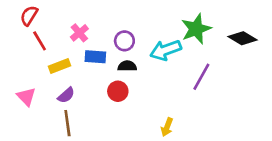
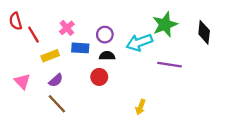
red semicircle: (29, 16) -> (16, 21), moved, turned -48
black diamond: (243, 38) -> (204, 32), turned 65
purple line: (201, 77) -> (169, 65), turned 70
brown line: (67, 123) -> (57, 104), turned -35

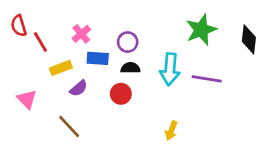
cyan arrow: (139, 42) -> (170, 69), moved, turned -65
purple semicircle: (56, 80) -> (79, 88), moved

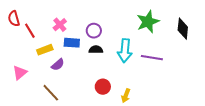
red circle: (121, 94) -> (103, 87), moved
pink triangle: (27, 99) -> (20, 73), turned 35

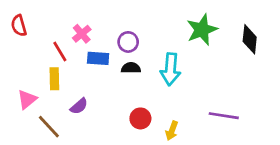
red line: (30, 31) -> (60, 52), moved
yellow rectangle: (45, 50) -> (54, 79), moved, turned -70
purple line: (152, 58) -> (224, 116), moved
purple semicircle: (58, 65) -> (79, 106), moved
brown line: (51, 93) -> (49, 127), moved

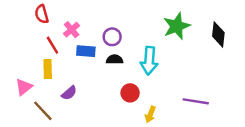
red semicircle: (19, 26) -> (42, 14), moved
red circle: (140, 118) -> (130, 93), moved

